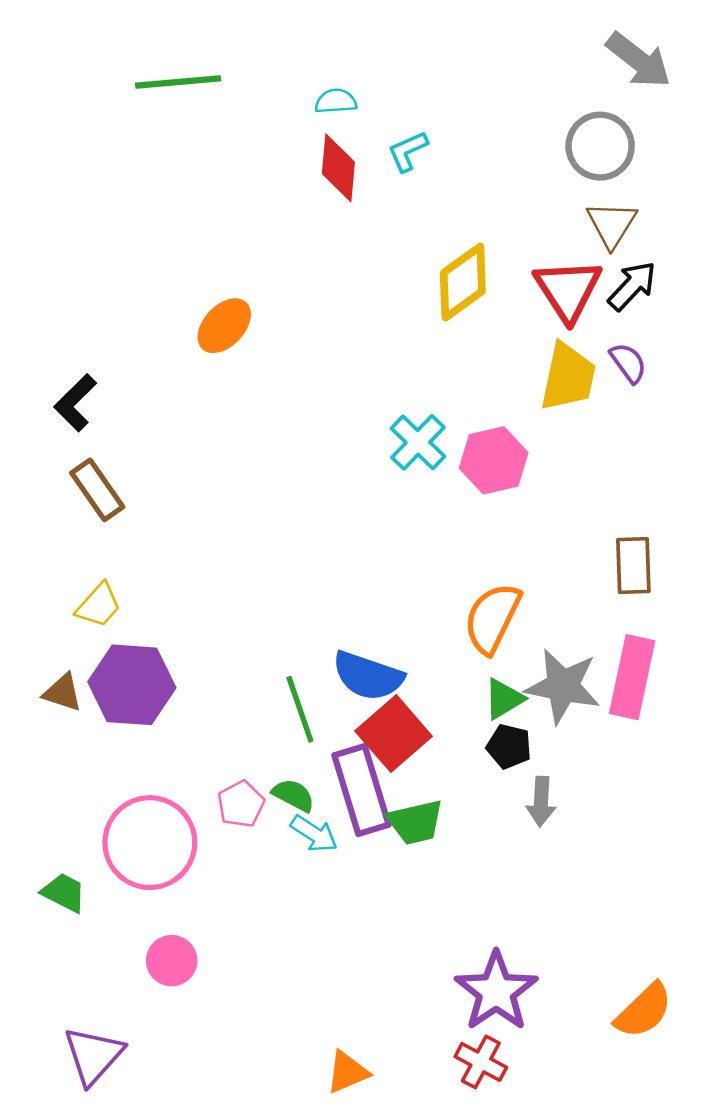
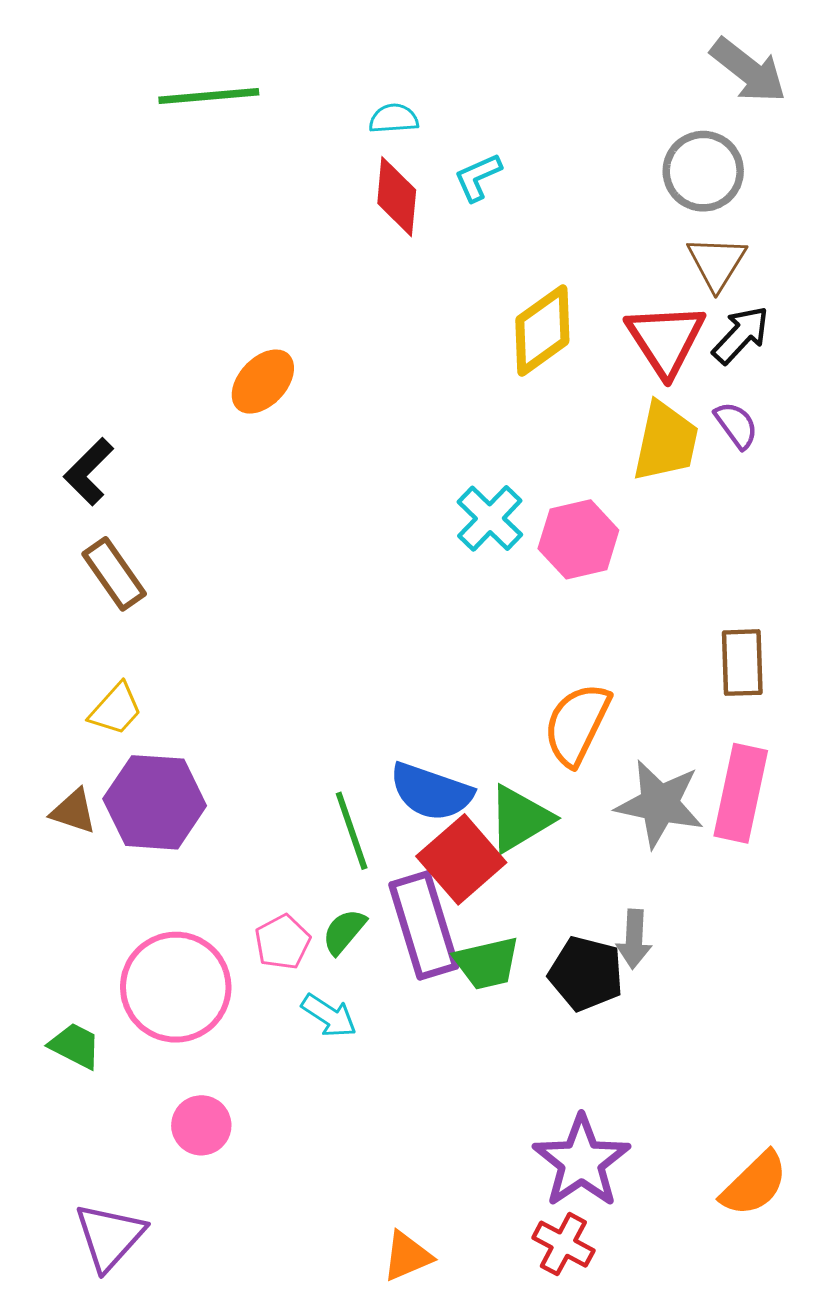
green triangle: (504, 699) -> (520, 819), moved, size x1.4
black pentagon: (509, 746) -> (586, 974), moved, size x1.4
green semicircle: (294, 795) -> (344, 932), turned -78
cyan arrow: (314, 834) -> (329, 1016), moved

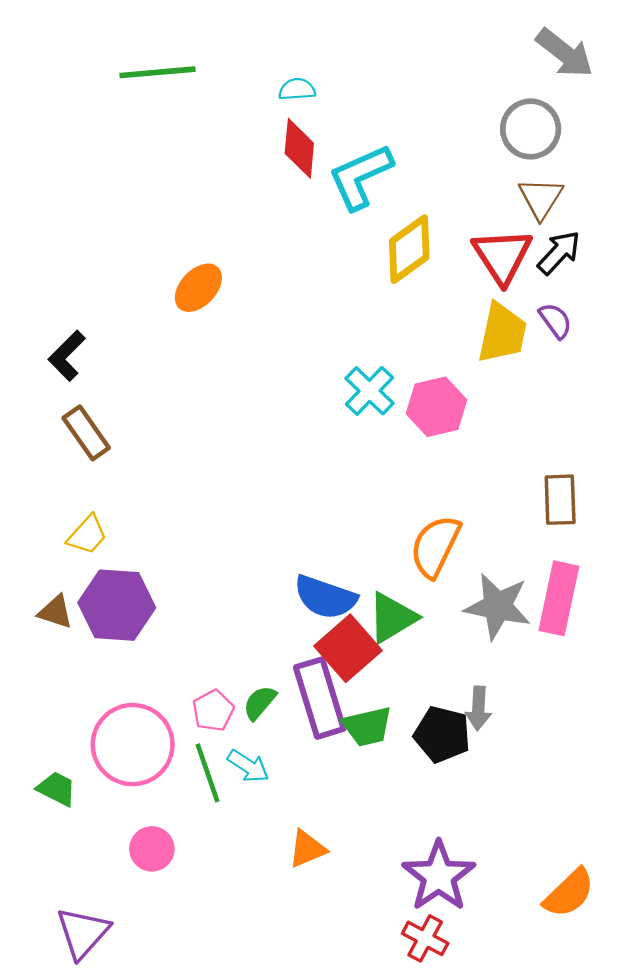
cyan L-shape: (478, 177) -> (360, 177), moved, size x1.8
green line: (352, 831) -> (207, 773), moved
orange triangle: (407, 1256) -> (307, 849), moved

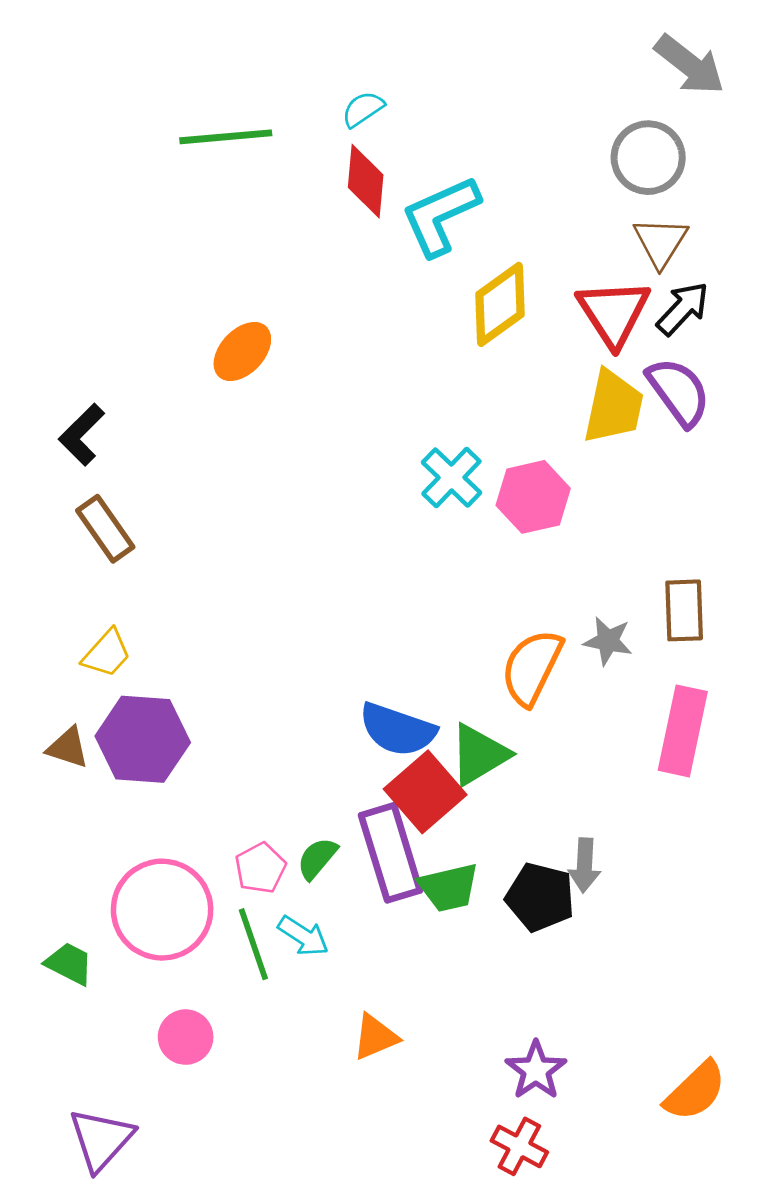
green line: (158, 72) -> (226, 137), moved
cyan semicircle: (297, 89) -> (363, 109), turned -30
purple semicircle: (555, 321) -> (679, 392), size x1.6
gray star: (498, 606) -> (608, 641), moved, size x0.6
purple star: (439, 876) -> (536, 1070), size x0.7

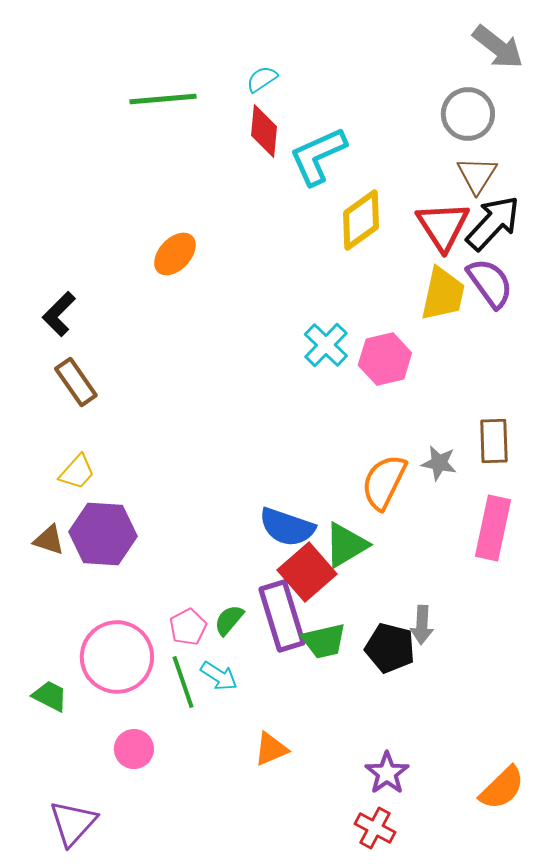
black arrow: (683, 309) -> (493, 223), size x1.4

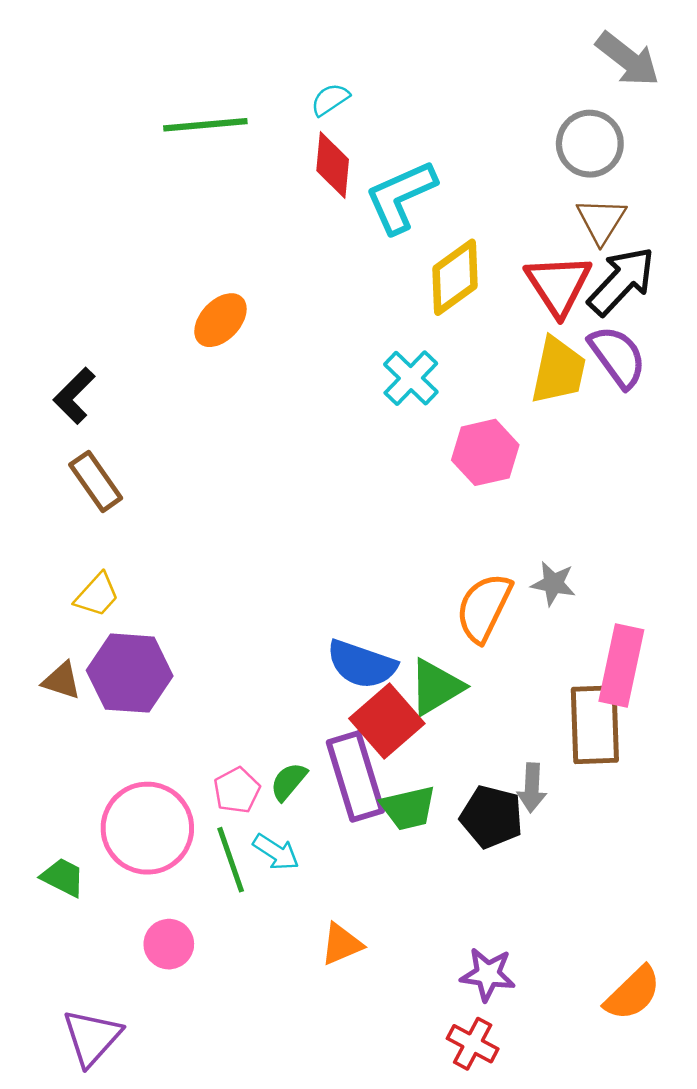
cyan cross: (326, 345) -> (411, 378), moved
brown rectangle: (494, 441) -> (595, 725), moved, size x1.4
purple star: (387, 773) -> (488, 974), turned -30

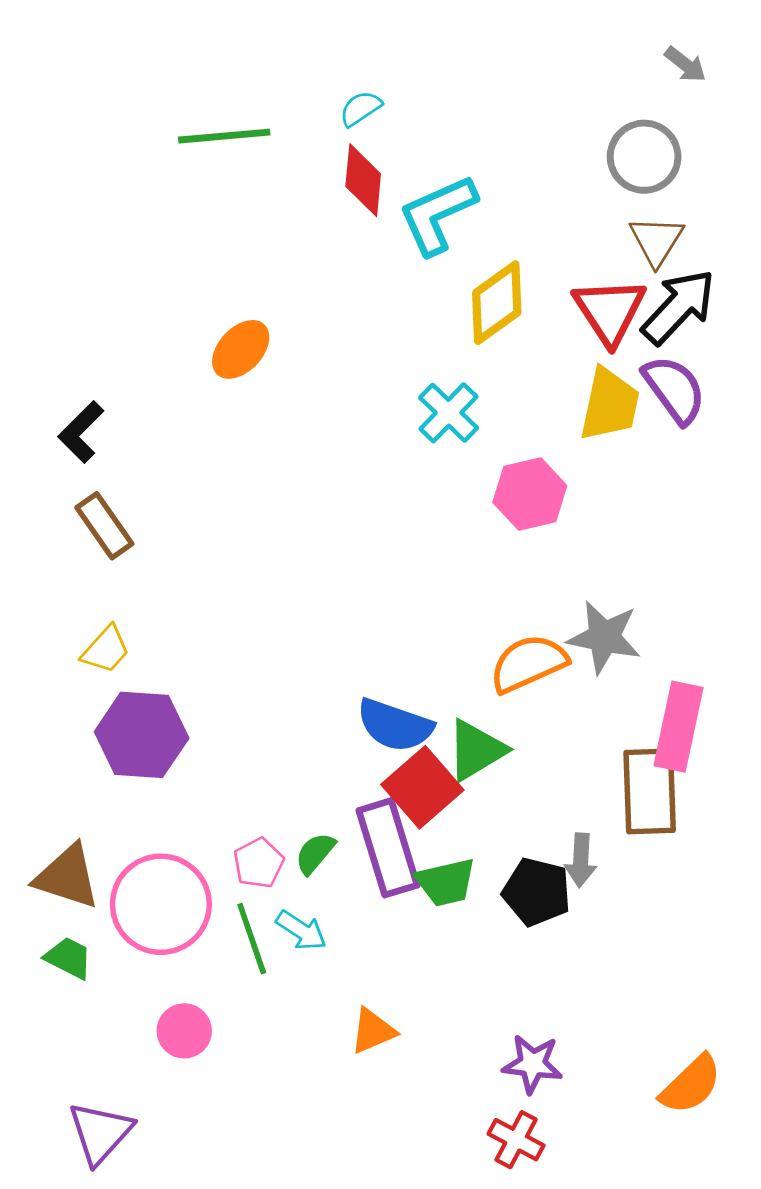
gray arrow: (628, 59) -> (685, 64), size x0.6
gray star: (553, 584) -> (604, 637), size x1.5
orange semicircle: (484, 608) -> (528, 663), turned 40
brown triangle: (62, 681) -> (67, 877), moved, size x1.6

